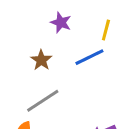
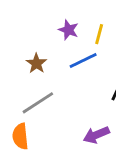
purple star: (61, 23) -> (69, 30), moved

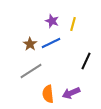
blue line: (83, 60) -> (51, 43), moved
orange semicircle: (20, 136) -> (48, 94), moved

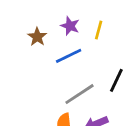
brown star: (30, 44) -> (37, 37), moved
gray line: (31, 71) -> (80, 94), moved

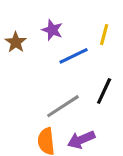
yellow line: (99, 30) -> (104, 35), moved
blue line: (69, 56) -> (74, 56), moved

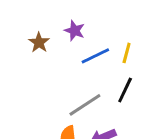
yellow line: (104, 35) -> (127, 53), moved

